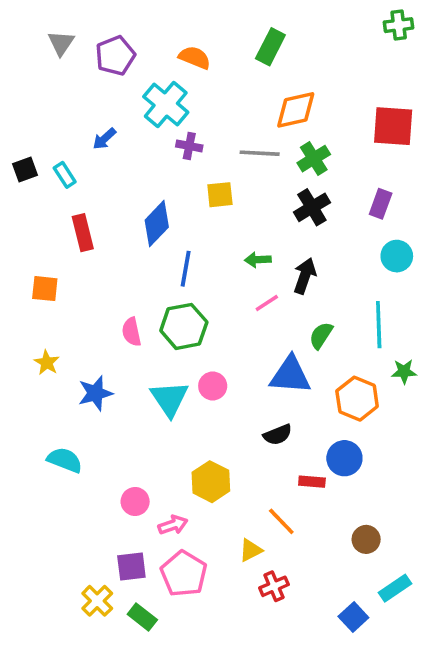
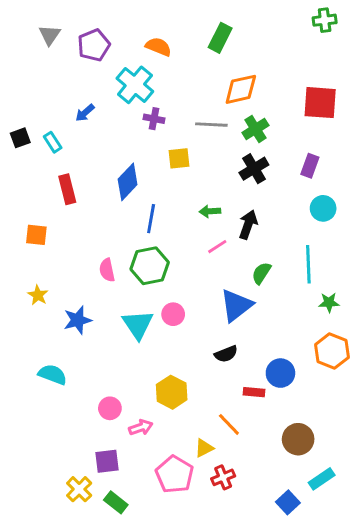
blue triangle: (290, 375) -> (236, 305), turned -42
orange hexagon: (357, 399) -> (332, 351), moved
brown circle: (366, 539) -> (298, 439), size x1.4
pink pentagon: (184, 574) -> (175, 474), moved

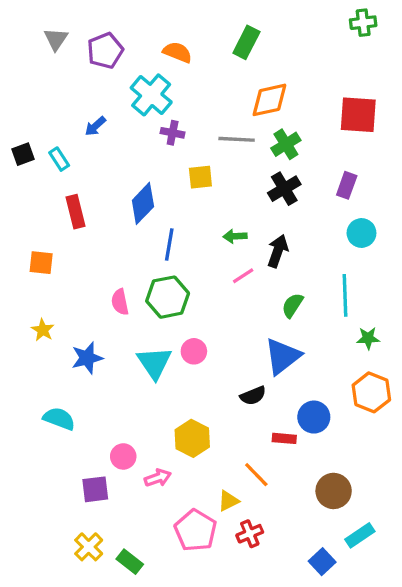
blue triangle: (236, 305) -> (283, 356), moved
purple square: (107, 461) -> (95, 489), moved

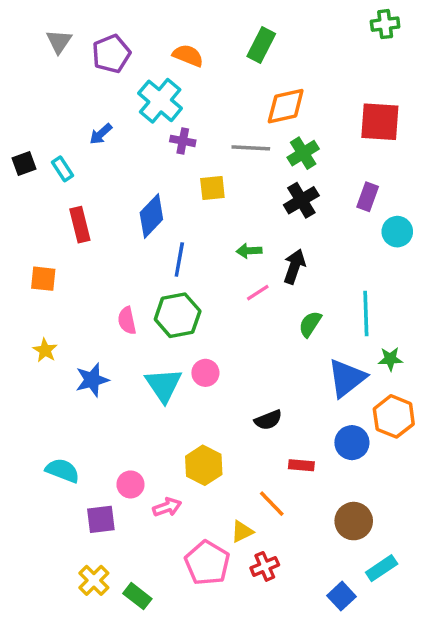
cyan circle: (361, 233) -> (397, 232), moved
blue triangle: (283, 356) -> (347, 378), moved
blue circle: (314, 417) -> (352, 443), moved
cyan semicircle: (59, 419) -> (62, 470), moved

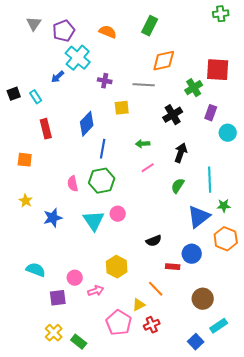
cyan cross: (160, 101) -> (78, 58), moved
green cross: (303, 153) -> (194, 88), moved
black arrow: (294, 266) -> (181, 153), moved
blue circle: (352, 443) -> (192, 254), moved

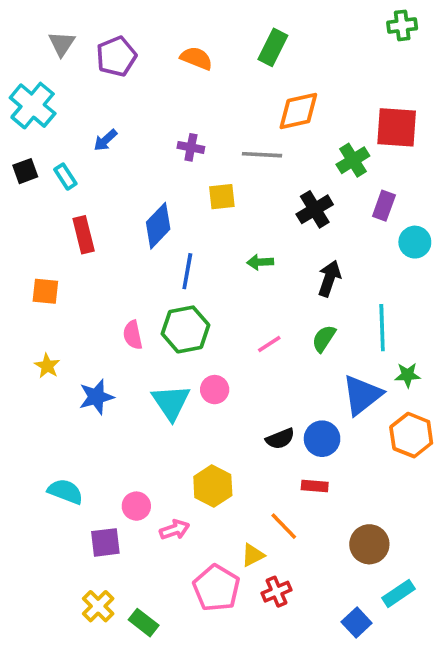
cyan cross: (78, 58) -> (33, 106), moved
pink line: (148, 168) -> (269, 344), moved
blue circle: (192, 254) -> (322, 439), moved

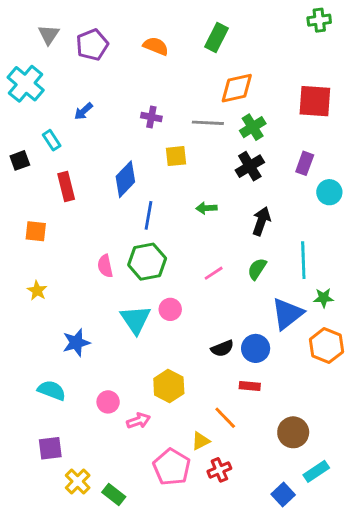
green cross: (353, 160) -> (253, 127), moved
black square: (25, 171) -> (20, 160), moved
blue star: (96, 397) -> (76, 343), moved
purple square: (105, 542) -> (50, 448), moved

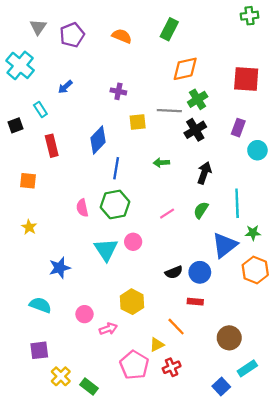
gray line: (208, 123) -> (169, 111), moved

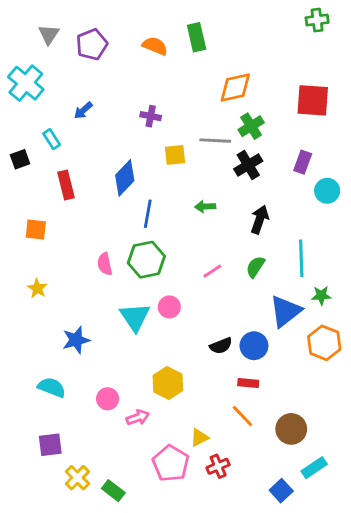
green rectangle: (169, 29) -> (197, 37), moved, turned -40
orange line: (176, 327) -> (242, 416), moved

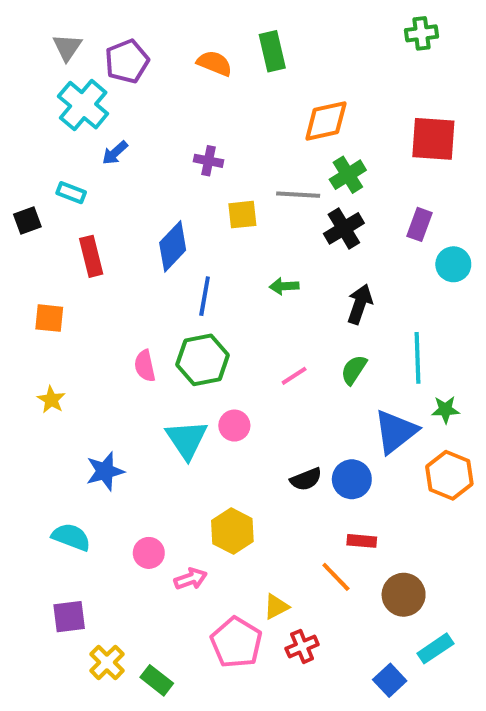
green cross: (317, 20) -> (421, 33), moved
cyan cross: (26, 83) -> (83, 105), moved
cyan rectangle: (52, 139) -> (71, 193), turned -36
red rectangle: (248, 383) -> (362, 541), moved

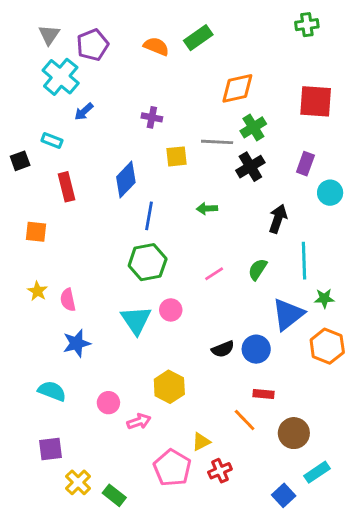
green rectangle: (272, 51) -> (198, 38), turned 68
black arrow: (360, 304) -> (278, 219), moved
pink semicircle: (145, 366) -> (68, 300), moved

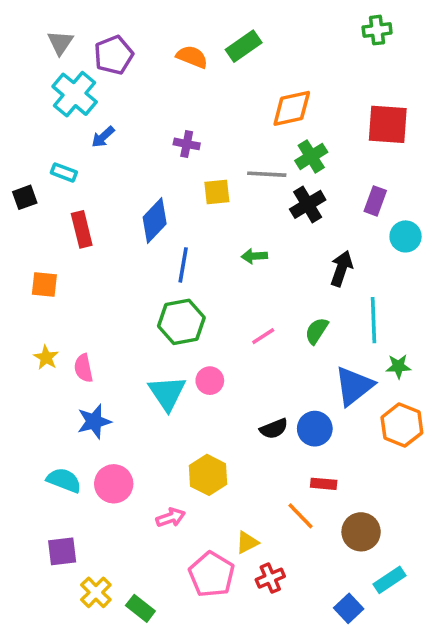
pink circle: (108, 403) -> (114, 484), moved, size x1.4

